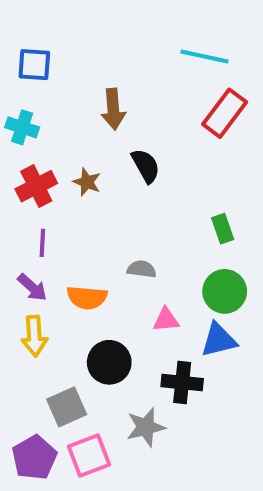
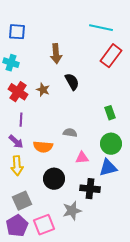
red cross: (36, 186) -> (18, 92), turned -30
gray square: (67, 407) -> (22, 201), moved

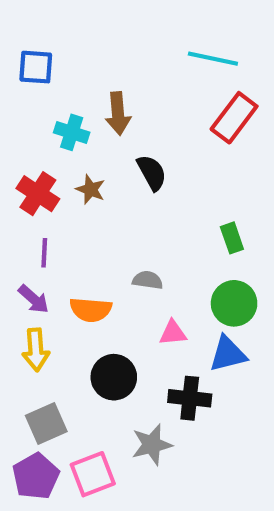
cyan cross: (11, 63) -> (72, 132), moved

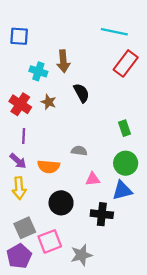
gray star: (152, 445) -> (81, 255), moved
pink square: (93, 474) -> (50, 241), moved

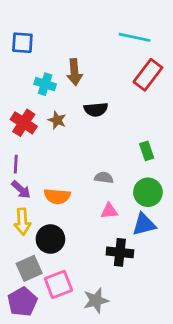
black semicircle: (81, 93) -> (96, 109), turned 114
purple line: (24, 136) -> (16, 164), moved
gray semicircle: (79, 151) -> (104, 178), moved
black circle: (61, 203) -> (50, 239), moved

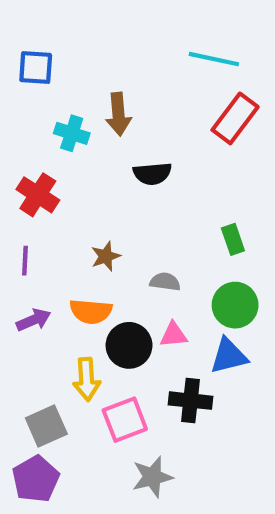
brown star: (57, 120) -> (106, 256), moved, turned 30
purple arrow: (21, 190) -> (34, 320), moved, turned -65
yellow arrow: (22, 222) -> (87, 379), moved
black circle: (50, 239) -> (129, 345), moved
pink square: (58, 284) -> (125, 420), moved

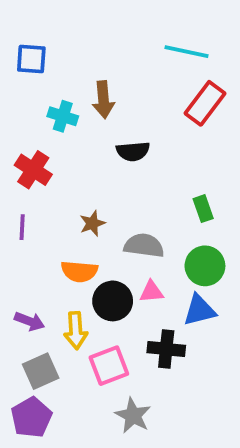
gray semicircle: (165, 282) -> (144, 246), size x1.5
purple arrow: (34, 320) -> (29, 321), moved, turned 44
gray star: (152, 477) -> (133, 415), turned -30

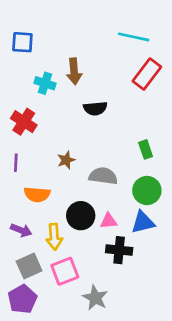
orange semicircle: (79, 271) -> (37, 194), moved
pink triangle: (151, 292) -> (109, 221), moved
pink square: (109, 366) -> (65, 271), moved

